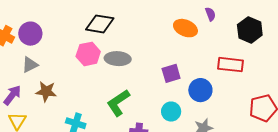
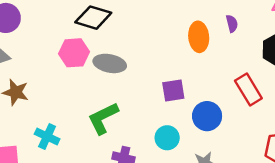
orange ellipse: (185, 28) -> (199, 37), turned 55
red rectangle: (231, 65) -> (248, 89), turned 45

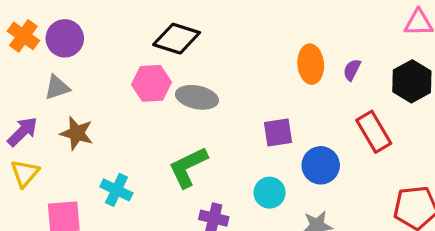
purple semicircle: (232, 24) -> (352, 70), moved, turned -140

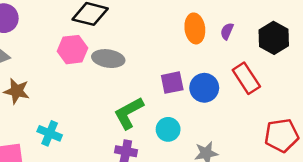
blue circle: (321, 165) -> (204, 88), moved
green L-shape: (188, 167) -> (129, 113), moved

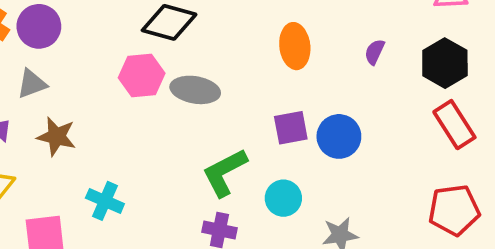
orange ellipse: (195, 28) -> (295, 46), moved
red rectangle: (246, 78) -> (454, 125), moved

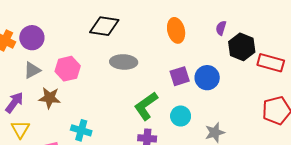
black hexagon: (445, 63) -> (242, 47), moved
pink hexagon: (142, 76) -> (68, 69), moved
red rectangle: (454, 125) -> (271, 63), turned -35

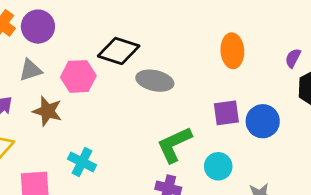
black diamond: (104, 26) -> (119, 51), moved

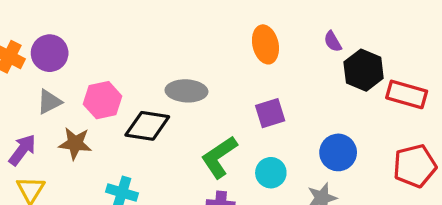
black diamond: (119, 51) -> (147, 126), moved
purple semicircle: (293, 58) -> (333, 41), turned -48
blue circle: (263, 121) -> (338, 152), moved

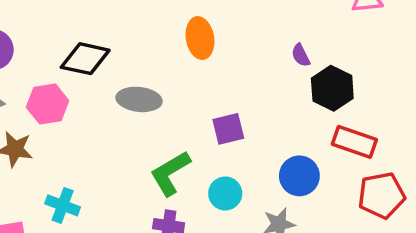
orange ellipse: (265, 44) -> (200, 38), moved
red rectangle: (407, 94) -> (354, 142), moved
black diamond: (147, 126) -> (85, 59), moved

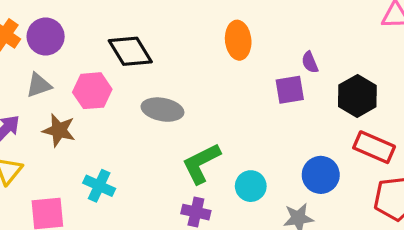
purple semicircle: (301, 55) -> (310, 62), moved
black diamond: (85, 59) -> (130, 51), turned 42
gray ellipse: (139, 99) -> (162, 110), moved
purple square: (228, 129) -> (290, 90), moved

